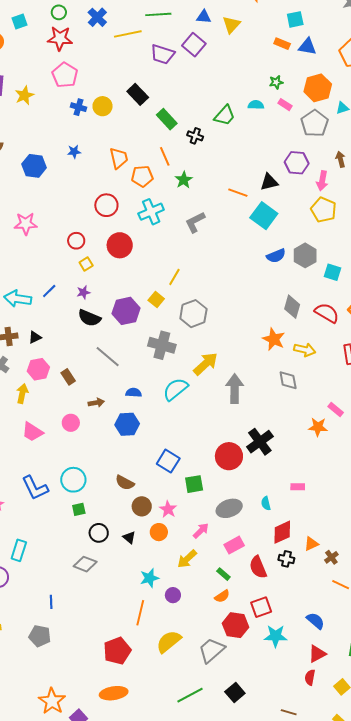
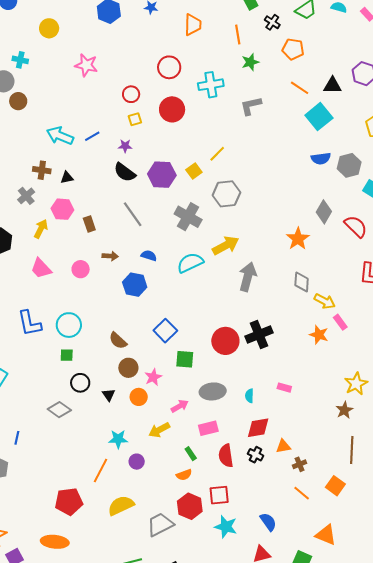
orange pentagon: (142, 176) -> (293, 49), moved
yellow arrow: (305, 350) -> (325, 301), moved

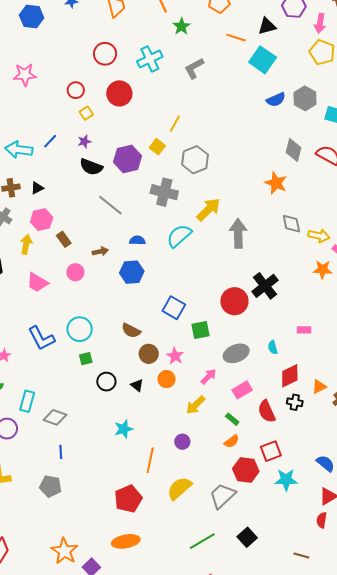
brown rectangle: (89, 224) -> (64, 239), moved
gray diamond: (59, 410) -> (55, 417), moved
cyan star: (118, 439) -> (124, 429), moved

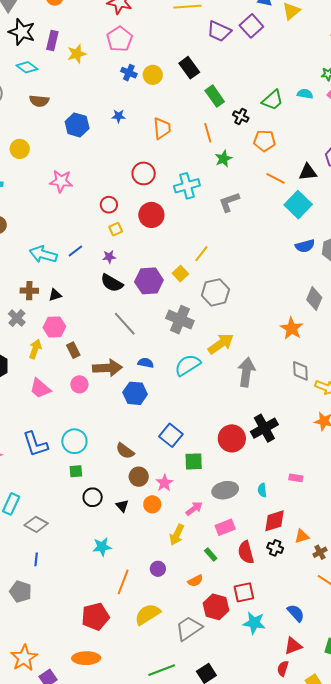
brown arrow: (100, 251) -> (107, 368), size x1.8
yellow arrow: (195, 405) -> (177, 535), turned -30
orange semicircle: (232, 441) -> (195, 581), moved

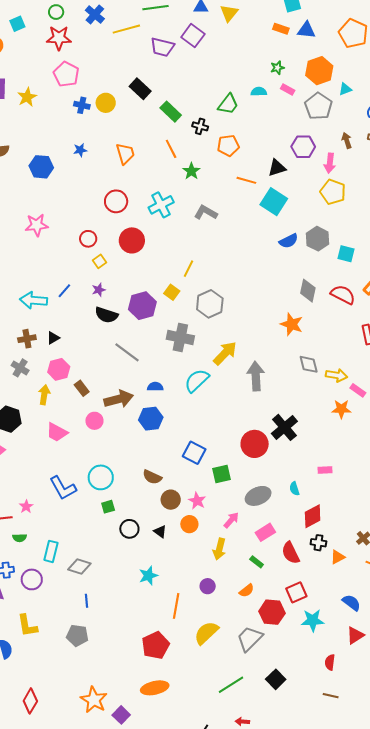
gray L-shape: (229, 202) -> (206, 213), turned 60
orange triangle: (302, 536) -> (338, 557), moved
red semicircle: (283, 668) -> (330, 662), moved

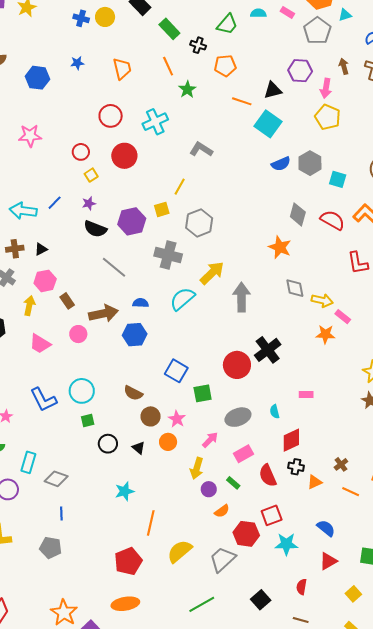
gray L-shape: (206, 213) -> (201, 149), moved
yellow square: (172, 292) -> (162, 209), turned 35
purple circle: (208, 586) -> (209, 489), moved
black square: (276, 679) -> (261, 600), moved

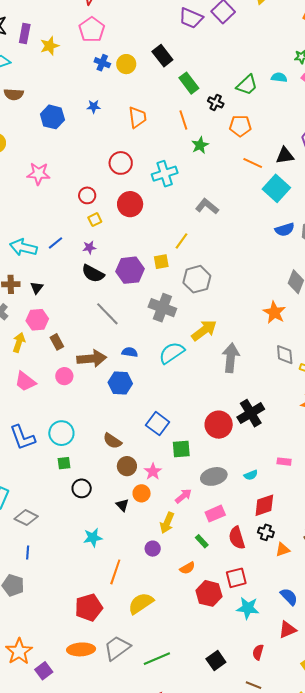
black triangle: (41, 249) -> (37, 288), turned -32
cyan semicircle: (275, 412) -> (251, 475), turned -104
black triangle: (138, 448) -> (122, 505), moved
purple circle: (209, 489) -> (153, 549), moved
gray trapezoid: (223, 559) -> (117, 648), moved

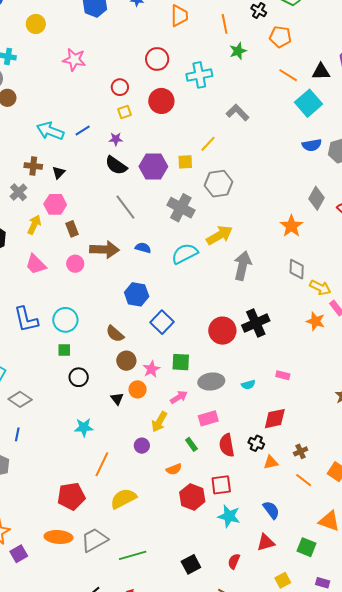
blue hexagon: (120, 383) -> (137, 294), moved
green square: (181, 449) -> (181, 362), moved
red diamond: (264, 505) -> (275, 419), moved

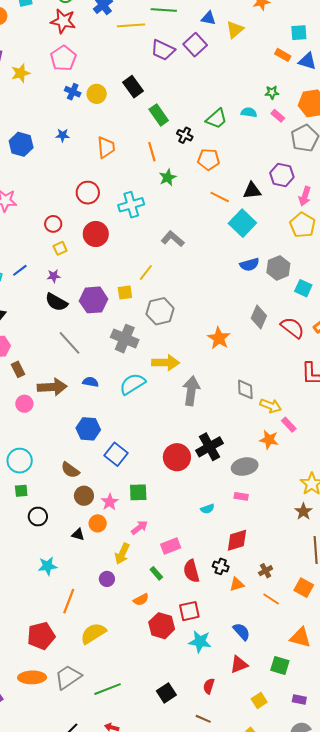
orange star: (291, 226) -> (219, 338), moved
yellow arrow: (219, 235) -> (166, 363), turned 36
gray ellipse: (211, 382) -> (245, 467), moved
black triangle: (117, 399) -> (78, 534), turned -32

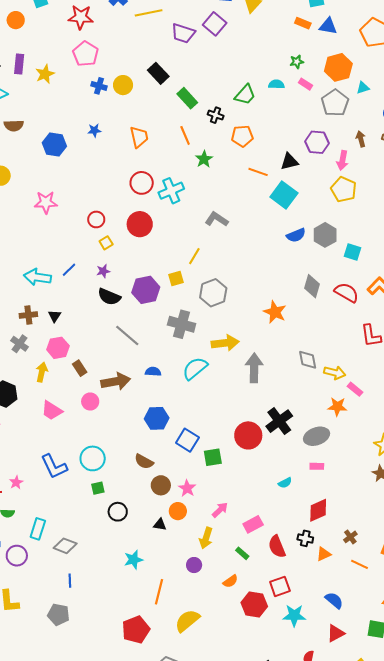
red circle: (88, 193) -> (142, 183), moved
green square: (138, 492) -> (213, 457), moved

